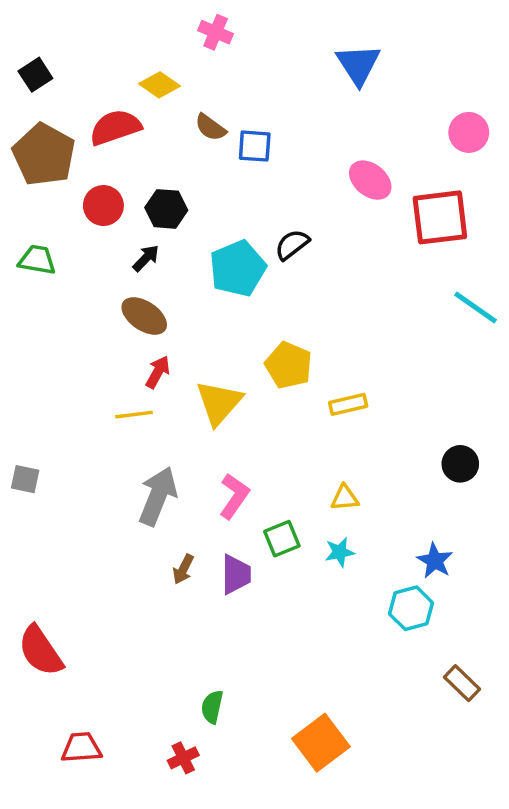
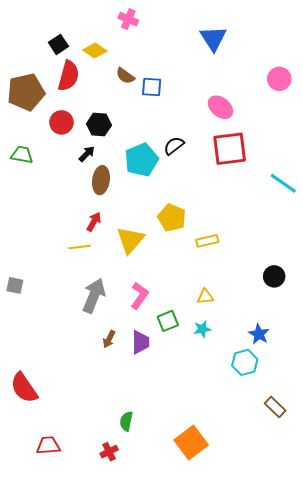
black square: (35, 75) -> (58, 44), moved
red semicircle: (115, 127) -> (69, 76), turned 124
brown pentagon: (44, 155) -> (26, 92), turned 30
red square: (440, 217) -> (230, 149), moved
brown ellipse: (144, 316) -> (101, 180), moved, turned 64

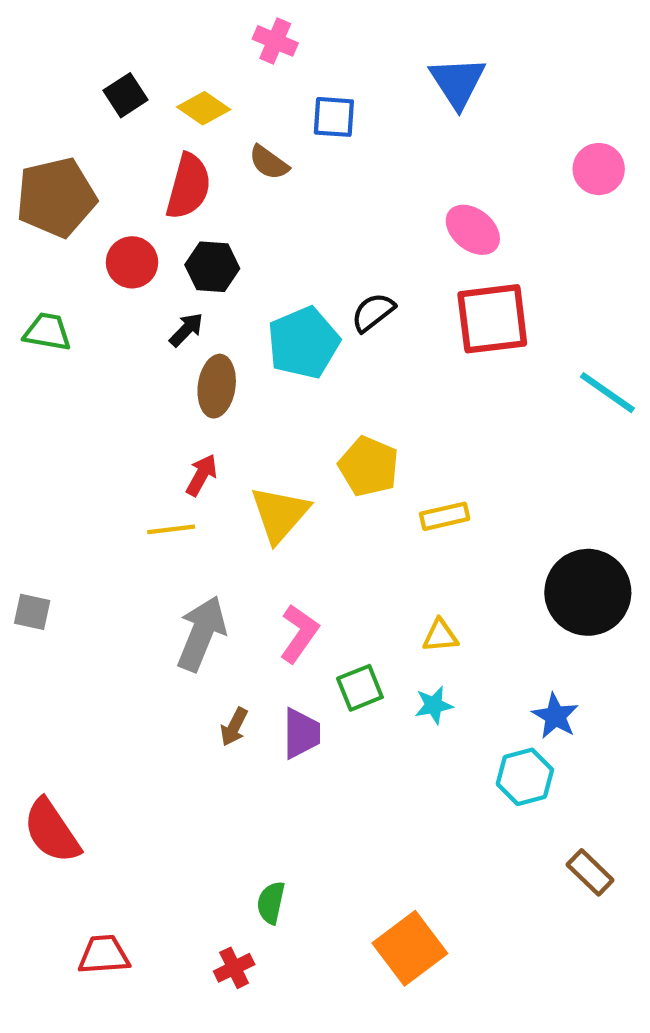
red semicircle: (69, 76) -> (188, 186), moved
blue square: (152, 87) -> (334, 117), moved
black circle: (274, 276) -> (588, 592), size x1.8

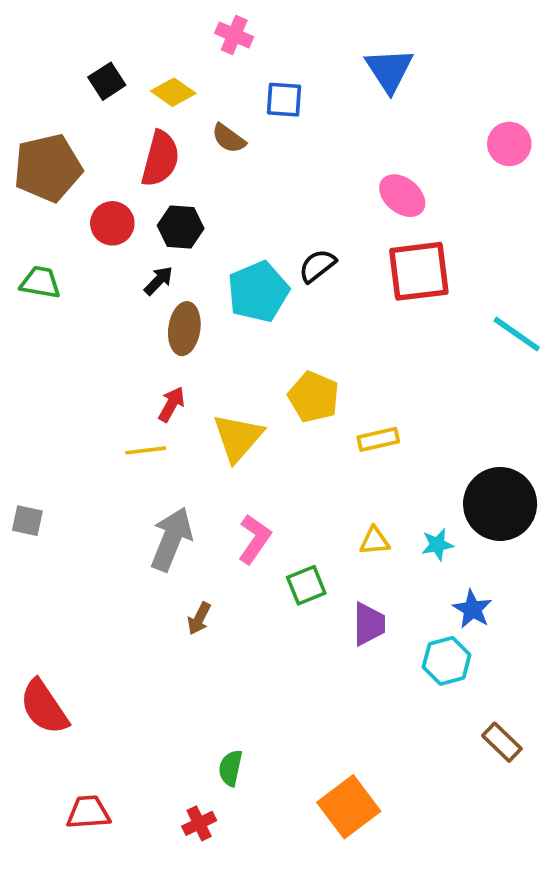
cyan star: (434, 705) -> (437, 545), moved
purple trapezoid: (301, 733) -> (369, 624), moved

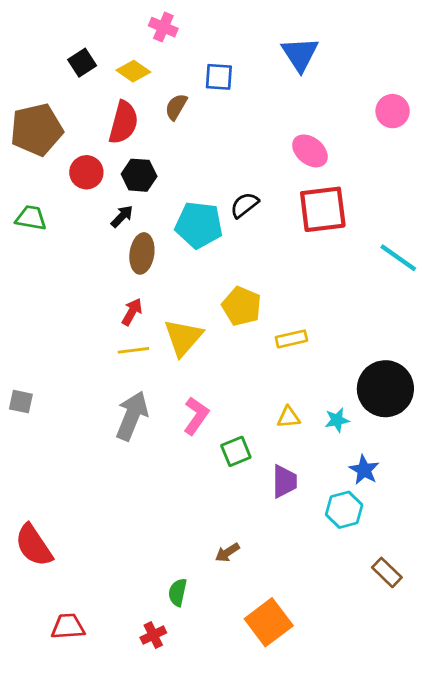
pink cross: (234, 35) -> (163, 27), moved
brown semicircle: (229, 138) -> (176, 107), turned 84
cyan pentagon: (258, 292) -> (199, 225), turned 30
yellow line: (146, 450) -> (133, 350), moved
brown arrow: (199, 618) -> (227, 552), moved, turned 30

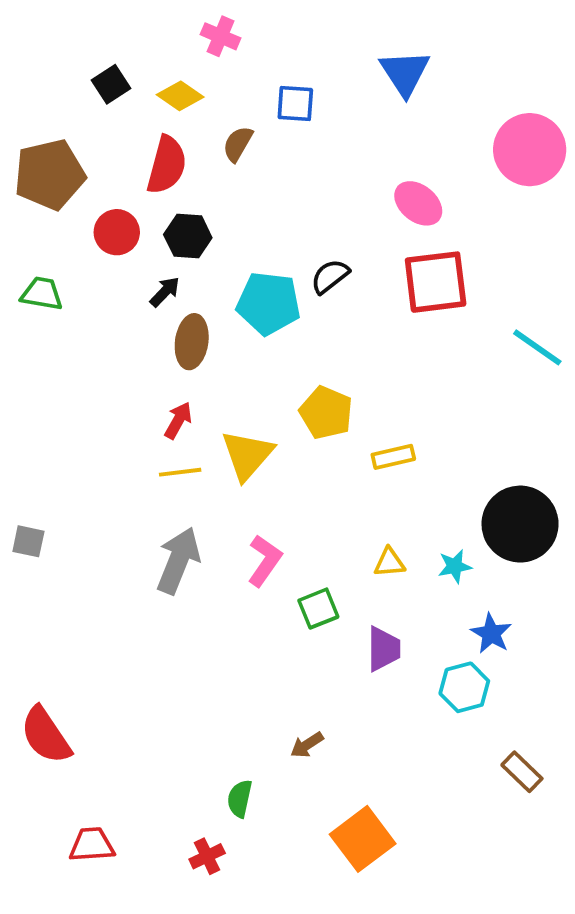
pink circle: (393, 111) -> (530, 150), size x1.6

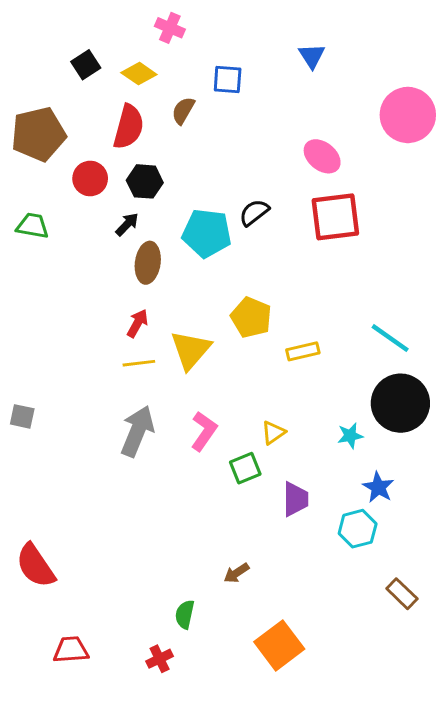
blue triangle: (405, 73) -> (312, 56), size x0.7
cyan line: (537, 347) -> (390, 338), moved
yellow triangle: (389, 562) -> (273, 433), moved, turned -30

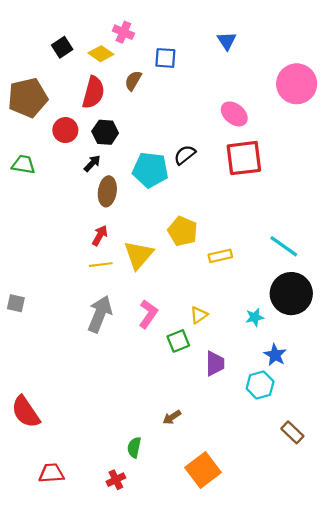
pink cross: (170, 28) -> (123, 32), moved

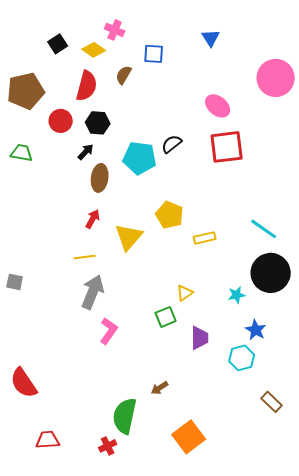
yellow line: (101, 265) -> (85, 257), moved
pink L-shape: (148, 314) -> (109, 331), moved
green semicircle: (134, 447) -> (125, 416), size x1.8

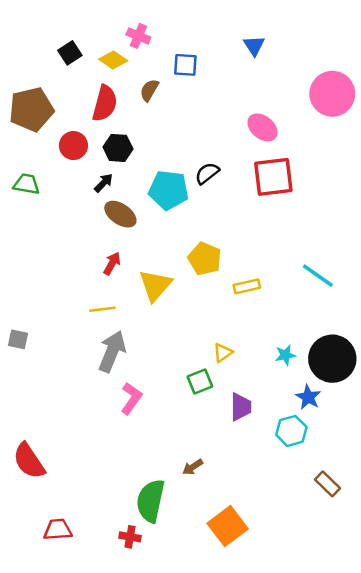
brown ellipse: (100, 178) -> (120, 214), turned -64
black circle: (271, 273) -> (332, 359), moved
red cross: (108, 446) -> (130, 537), turned 36

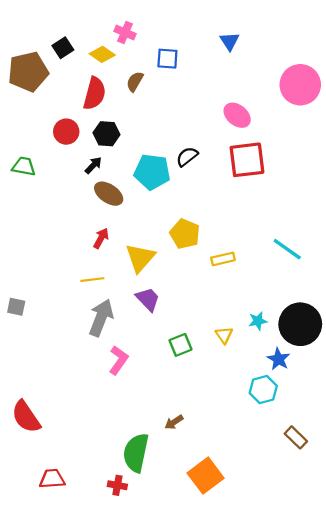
brown pentagon: (31, 109) -> (28, 72), moved
yellow triangle: (223, 353) -> (224, 335), moved, turned -30
purple trapezoid: (241, 407) -> (148, 299), moved, turned -44

